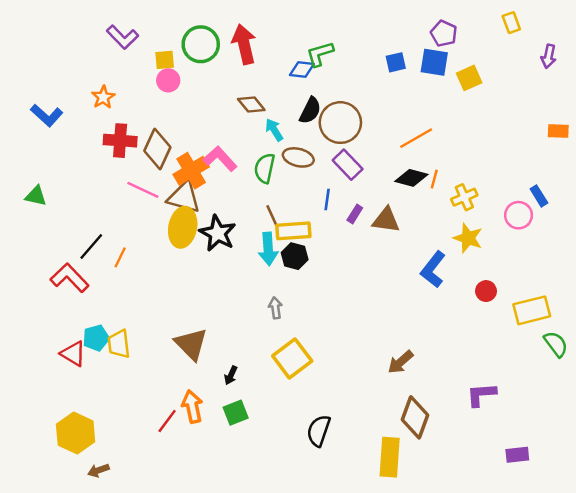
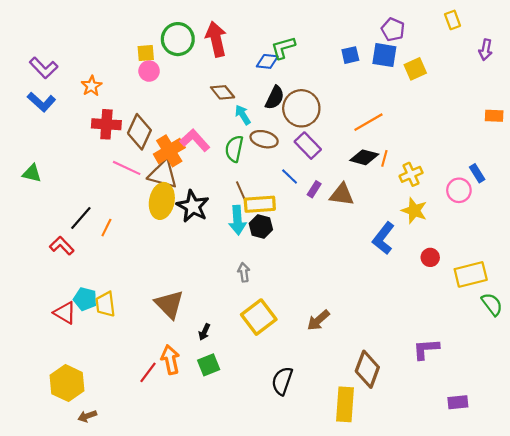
purple L-shape: (122, 37) -> (44, 68), moved
blue line: (327, 200) -> (290, 176), turned -54
red L-shape: (70, 278) -> (62, 246), size x0.7
cyan pentagon: (96, 338) -> (85, 299), turned 30
brown arrow: (401, 362) -> (318, 320), moved

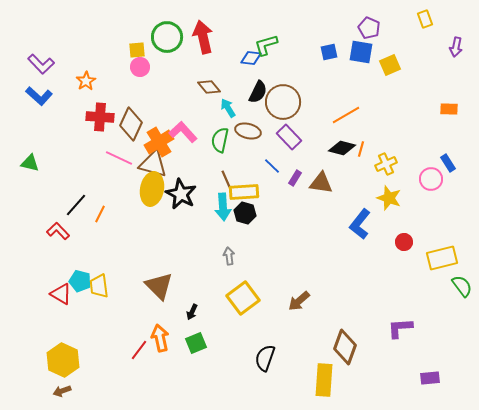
orange rectangle: (494, 116) -> (449, 109), moved
brown arrow: (87, 416) -> (62, 391), moved

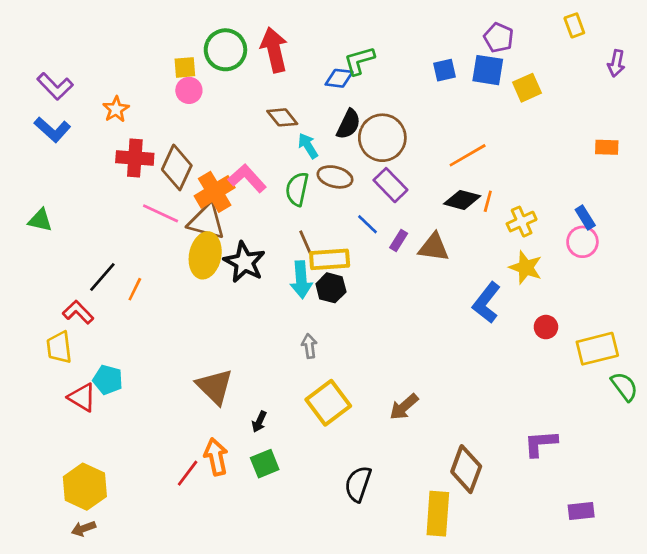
blue rectangle: (448, 163) -> (585, 217), moved
yellow trapezoid: (99, 286) -> (59, 347), moved

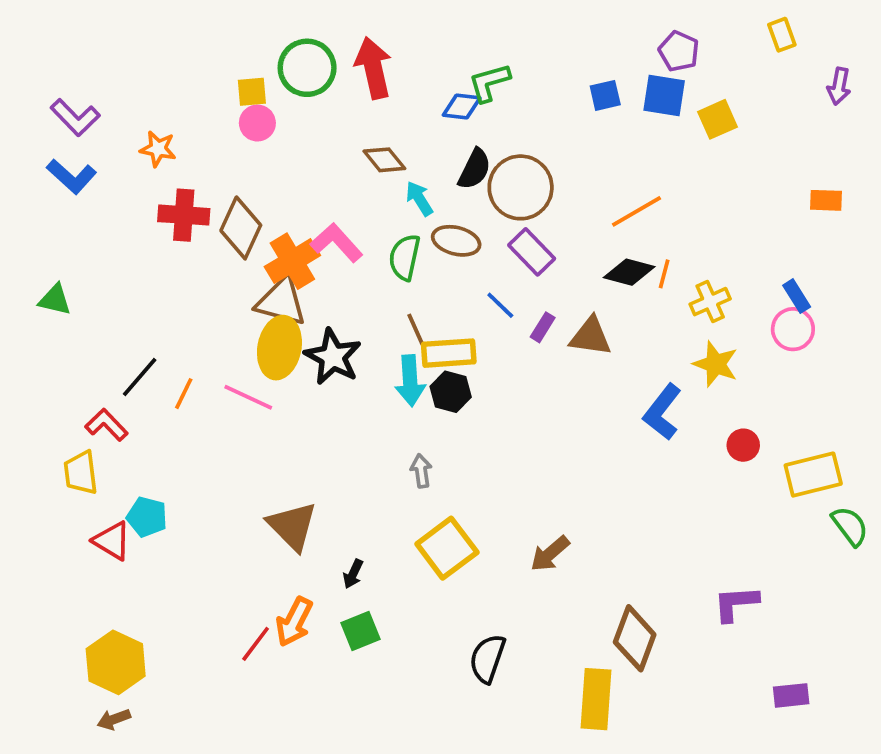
orange star: (116, 109) -> (158, 149), turned -30
pink line: (161, 213) -> (248, 397), moved
orange arrow: (216, 457) -> (294, 622), turned -141

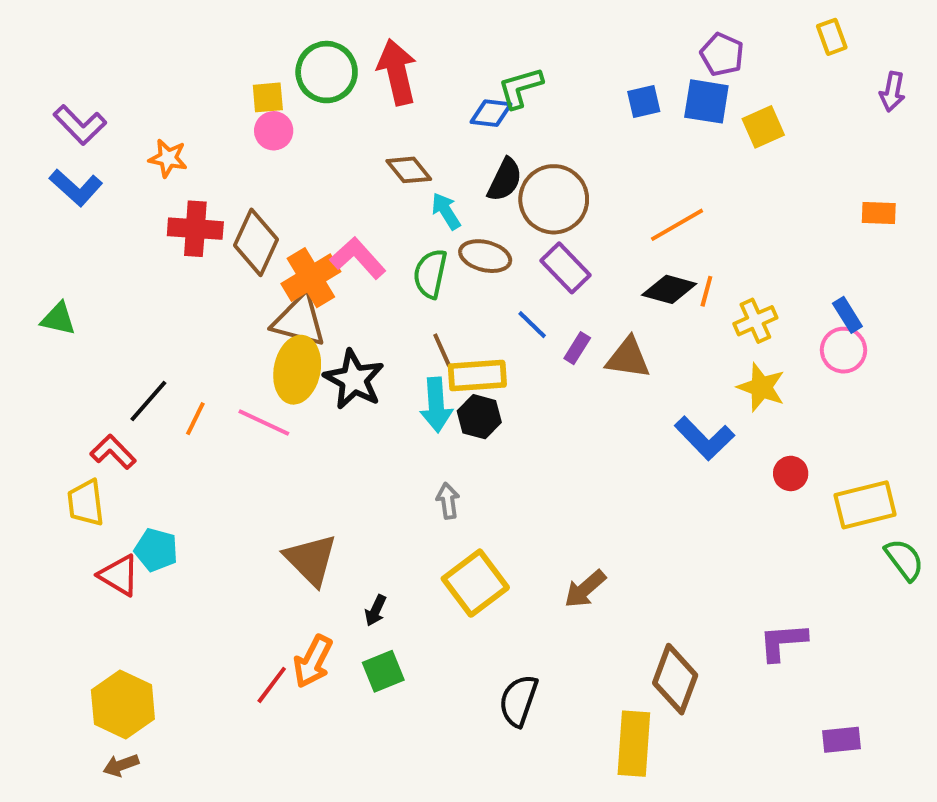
blue L-shape: (662, 412) -> (704, 438), turned -82

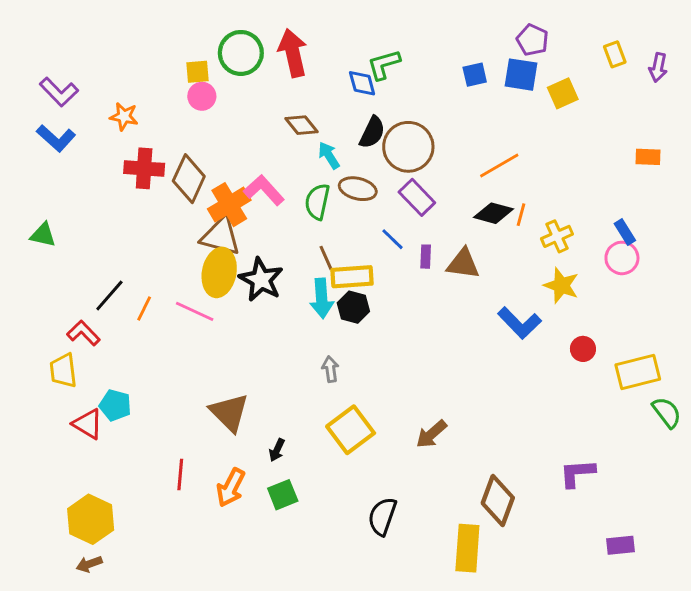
yellow rectangle: (832, 37) -> (615, 54), moved
blue diamond: (491, 113) -> (362, 83), turned 68
purple rectangle: (577, 348) -> (426, 257), turned -30
red line: (272, 685) -> (180, 475), moved, turned -32

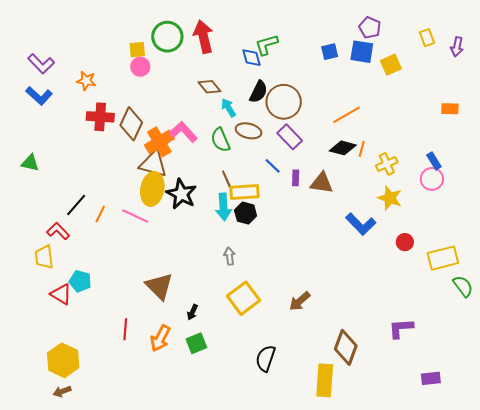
green semicircle: (317, 202) -> (220, 140), turned -35

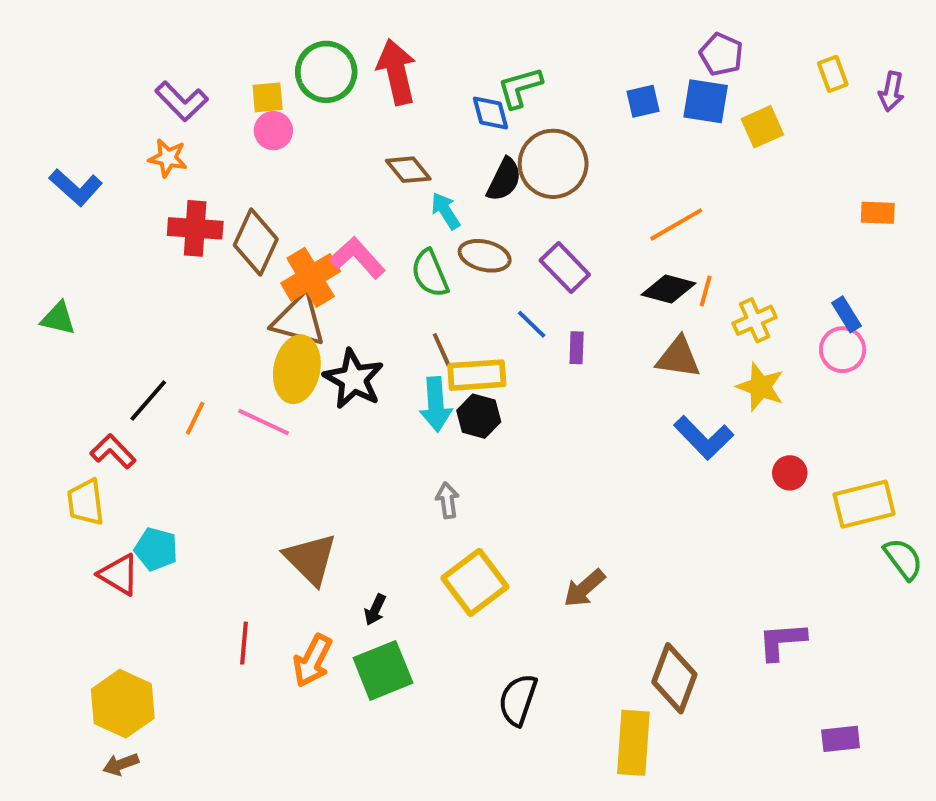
purple L-shape: (41, 64) -> (181, 101), moved
brown circle: (284, 102) -> (553, 164), moved
brown triangle: (322, 183) -> (678, 357), moved
green square: (196, 343) -> (383, 670), size x1.4

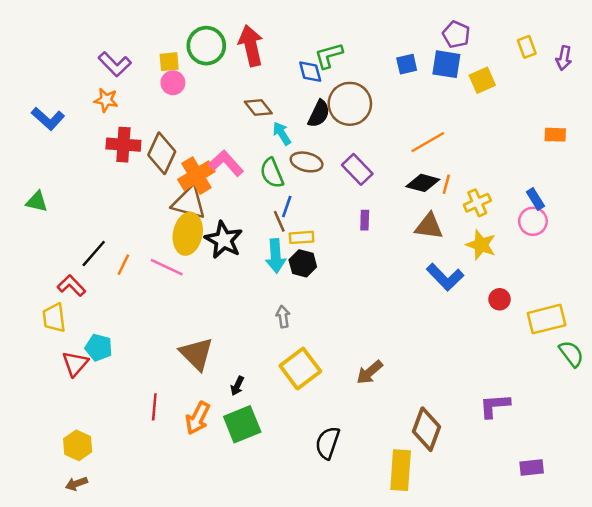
blue line: (532, 324) -> (287, 206), moved, turned 65
yellow rectangle: (477, 375) -> (302, 237), size x0.7
red triangle: (119, 575) -> (75, 364), turned 40
yellow hexagon: (123, 704) -> (78, 445), size x0.7

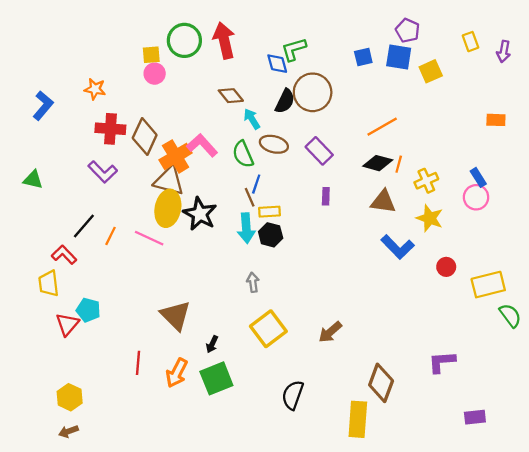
purple L-shape: (115, 64) -> (103, 172), moved
blue L-shape: (48, 119) -> (43, 106), turned -92

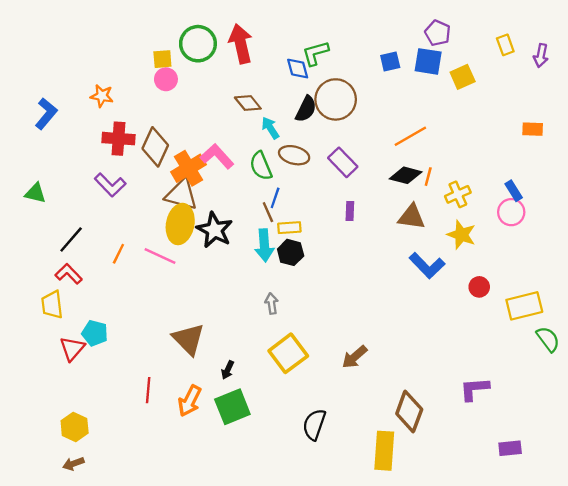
black line: (84, 226) -> (71, 239), moved

